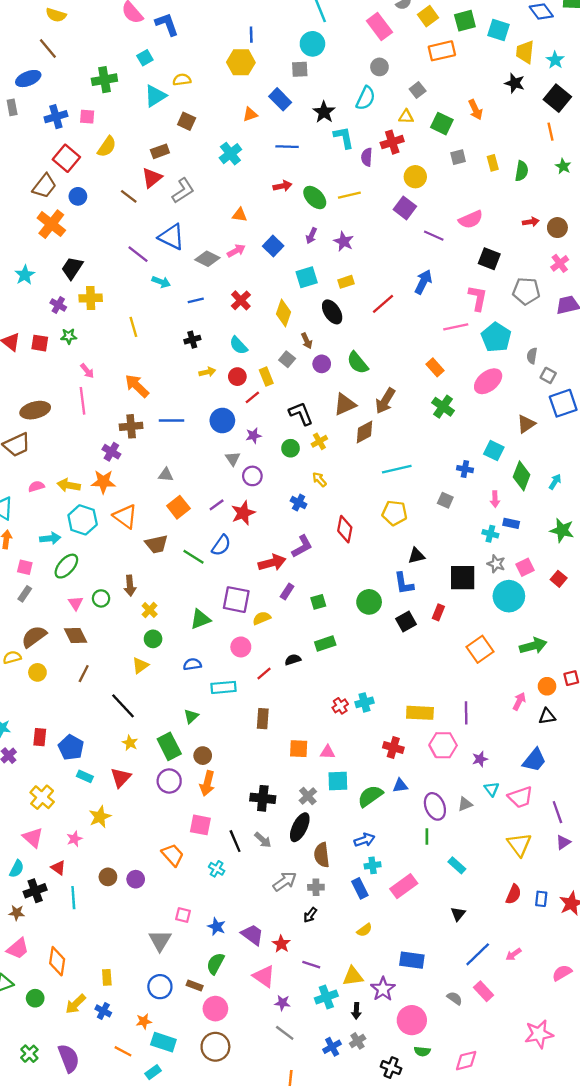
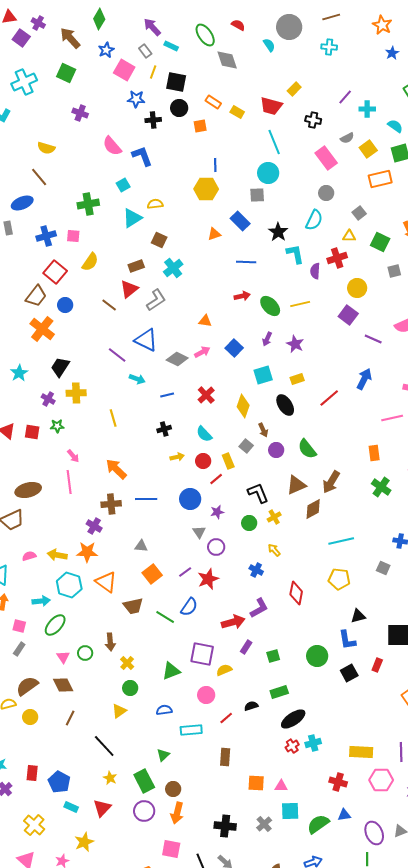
cyan cross: (230, 154) -> (173, 268), moved
orange rectangle: (435, 367) -> (374, 453), turned 35
black ellipse: (300, 827) -> (293, 719), moved, turned 30

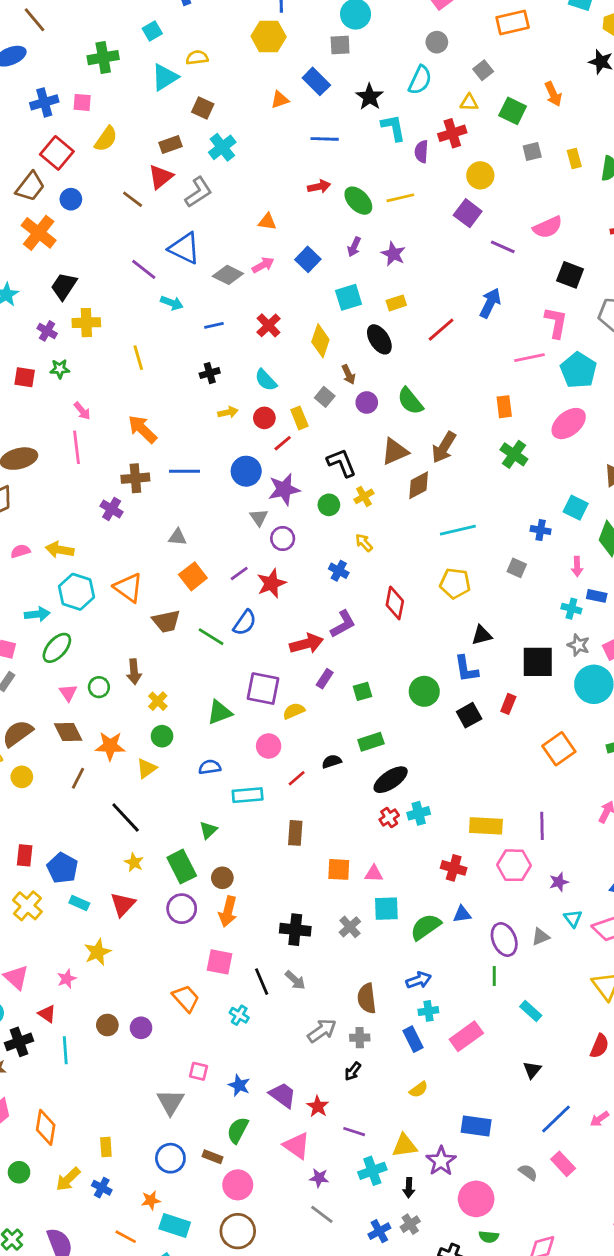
purple star: (217, 512) -> (284, 489), size x1.6
orange star: (87, 552) -> (110, 746), moved
yellow cross: (34, 825) -> (27, 906), moved

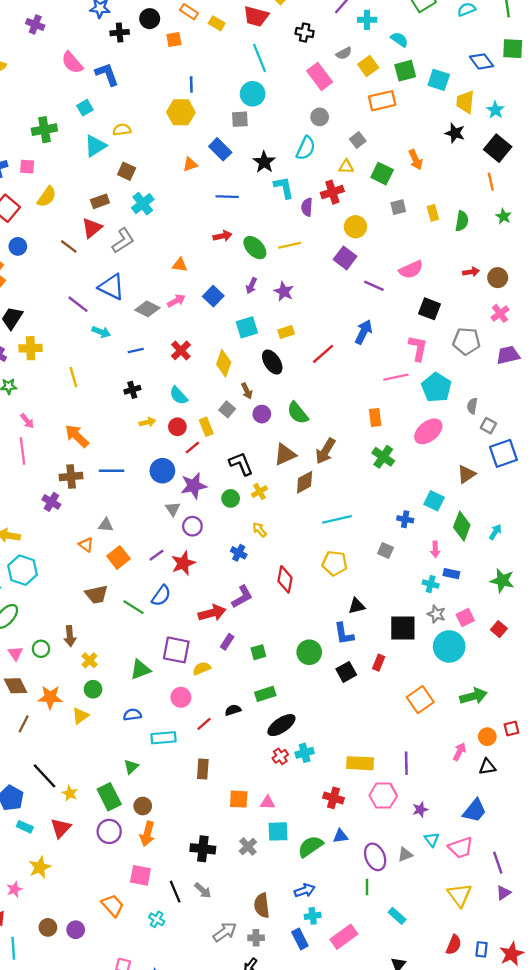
orange triangle: (128, 588) -> (86, 545), moved, size x0.6
black line: (126, 818) -> (44, 776), moved

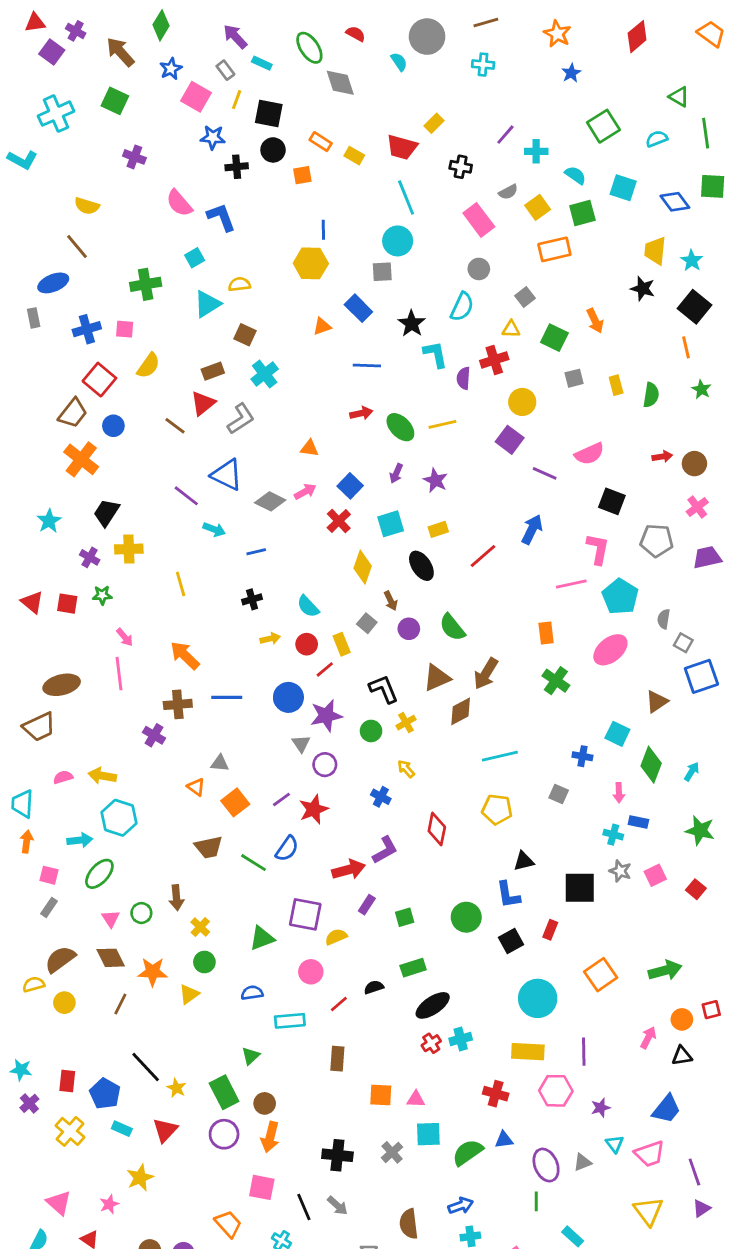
cyan square: (439, 80) -> (623, 188), moved
red cross: (181, 350) -> (339, 521), moved
cyan circle: (449, 646) -> (538, 998), moved

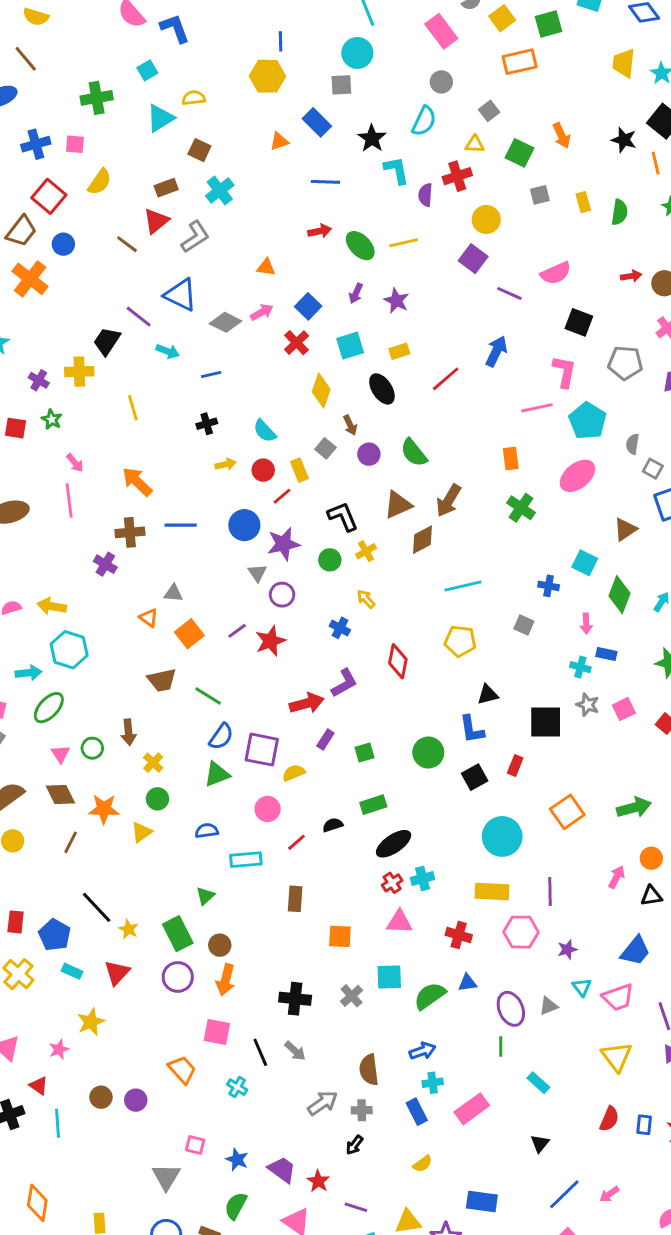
black star: (643, 289) -> (624, 140), moved
black trapezoid: (106, 513) -> (107, 341), moved
green star: (102, 595) -> (52, 419), turned 30
blue semicircle: (287, 849) -> (221, 737), moved
pink triangle: (416, 1099) -> (399, 922), moved, size x1.4

